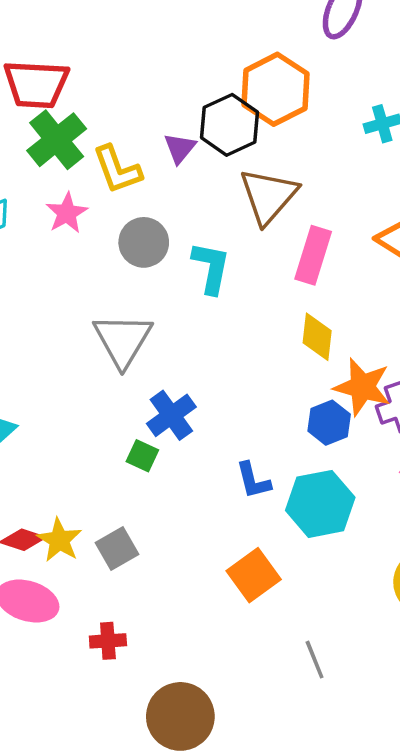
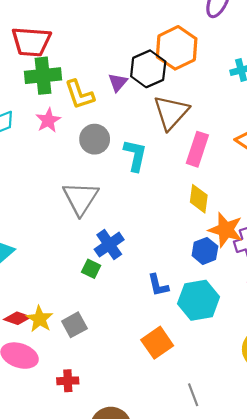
green cross: (57, 140) -> (43, 76), turned 32

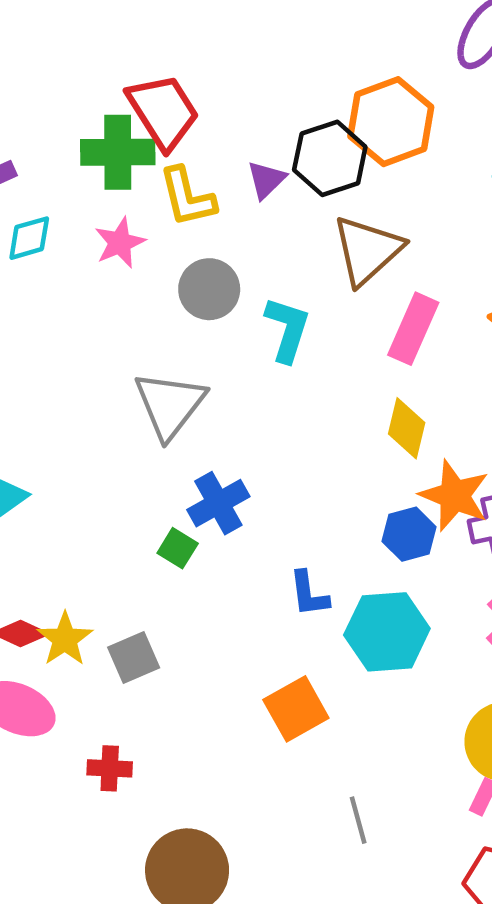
red trapezoid: (31, 42) -> (163, 111), moved, turned -132

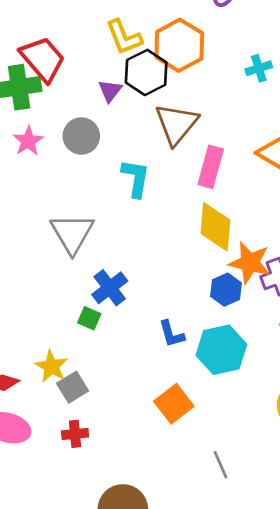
yellow L-shape: (187, 197) -> (124, 37), moved
gray circle: (209, 289) -> (81, 136), moved
yellow diamond: (407, 428) -> (215, 227), size x1.4
yellow star: (65, 639) -> (51, 366), moved
red cross: (110, 768) -> (75, 434), moved

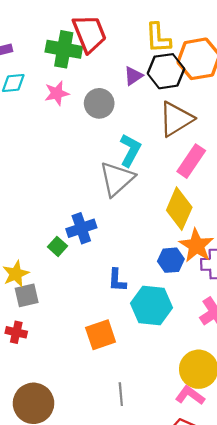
gray triangle: (72, 233) -> (117, 179), moved

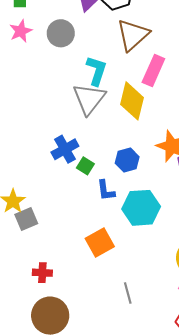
yellow diamond: (179, 209) -> (132, 101), moved
green square: (58, 246) -> (85, 166), moved
blue hexagon: (171, 260) -> (127, 160), moved
red cross: (16, 332) -> (42, 273), moved

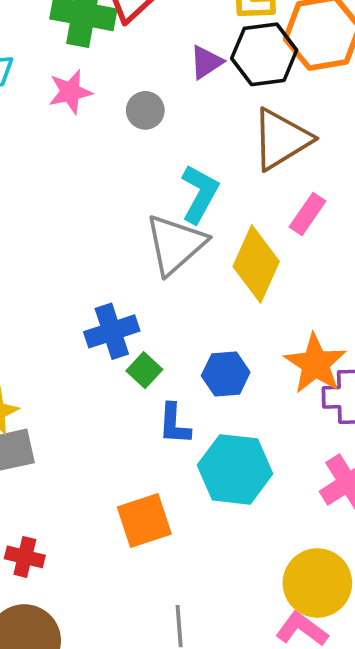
gray circle: (61, 33) -> (145, 110), size x0.7
pink rectangle: (153, 71) -> (307, 214), size x0.7

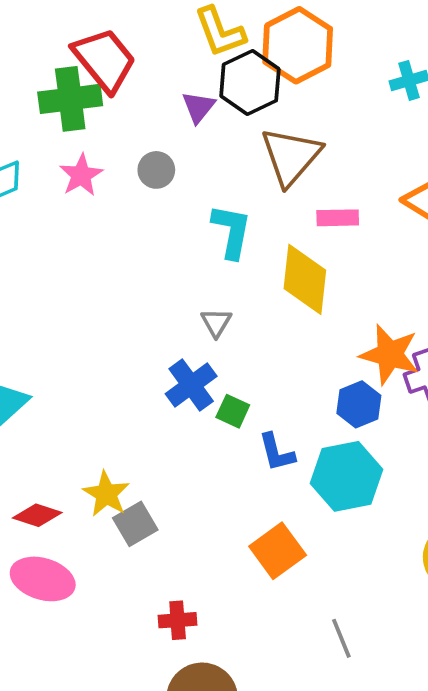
pink rectangle: (307, 214) -> (338, 218), turned 72
gray triangle: (175, 244) -> (216, 323), moved, size x0.5
blue hexagon: (226, 374) -> (359, 404), moved

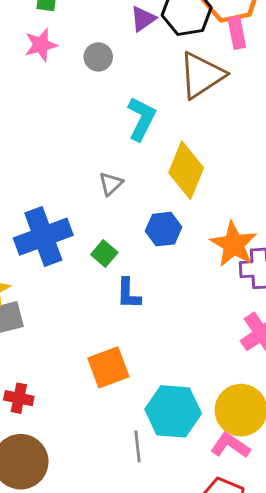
pink rectangle: (338, 218) -> (237, 33), moved, turned 64
blue cross: (191, 385) -> (43, 237), moved, size x1.4
blue hexagon: (359, 404) -> (164, 229), moved
cyan hexagon: (347, 476) -> (173, 411), moved

